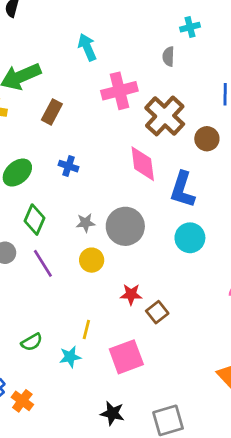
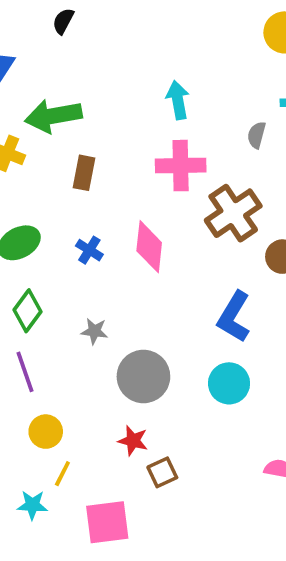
cyan arrow: (87, 47) -> (178, 100), moved
brown rectangle: (52, 112) -> (84, 173), turned -30
pink diamond: (143, 164) -> (149, 247), moved
gray circle: (125, 226) -> (143, 376), moved
yellow circle: (92, 260) -> (46, 432), moved

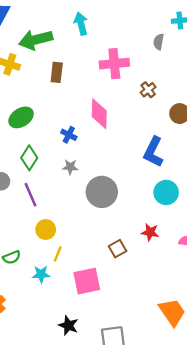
cyan arrow: (178, 100) -> (81, 24), moved
brown cross: (233, 213) -> (148, 90), size x0.5
blue cross: (89, 250) -> (69, 135), moved
cyan circle: (229, 383) -> (166, 192), moved
red star: (133, 441) -> (150, 232), moved

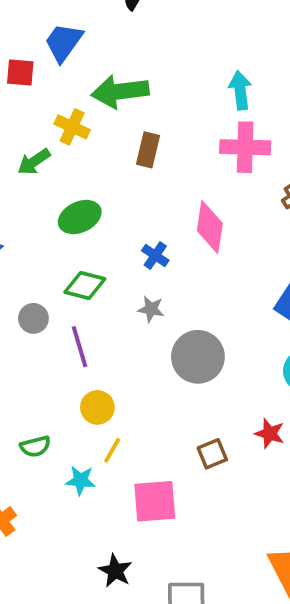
cyan arrow: (81, 24) -> (240, 90), moved
green diamond: (29, 158) -> (85, 286), turned 65

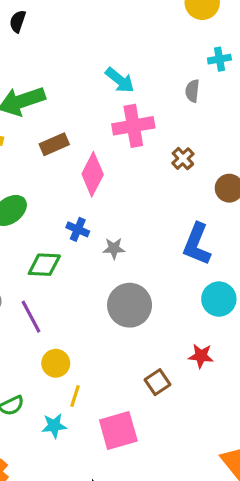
cyan arrow: (240, 90) -> (120, 80), turned 148
brown rectangle: (148, 150) -> (54, 144), turned 64
pink diamond: (210, 227) -> (93, 174), moved, turned 30
green diamond: (85, 286) -> (44, 265), moved
gray star: (151, 309) -> (114, 248), moved

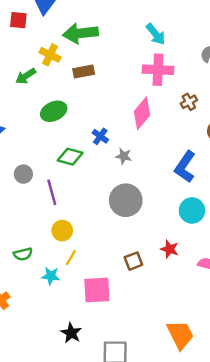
brown rectangle: (54, 144) -> (84, 71), moved
pink diamond: (93, 174) -> (142, 113), moved

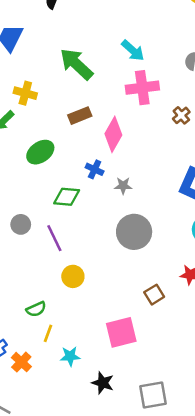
green arrow: (80, 33) -> (76, 64), moved, turned 60
brown rectangle: (84, 71) -> (80, 116), moved
pink diamond: (142, 113) -> (113, 134), moved
yellow line: (71, 258) -> (48, 333), moved
cyan star: (51, 276) -> (70, 356), moved

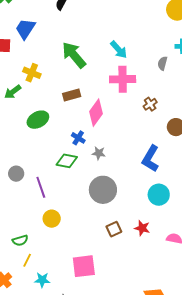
green diamond: (67, 197) -> (67, 161), moved
brown square: (154, 295) -> (114, 229), moved

